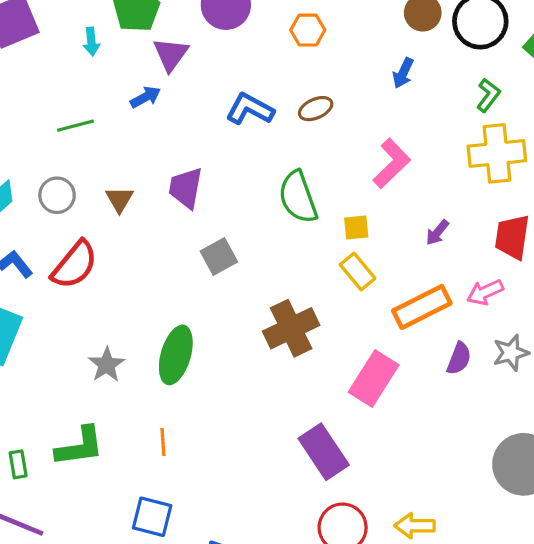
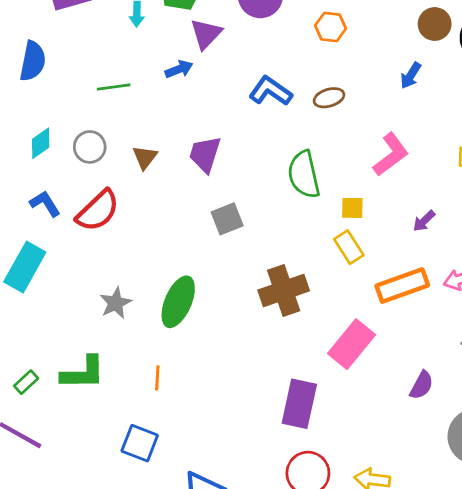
purple semicircle: (459, 358) -> (422, 385), moved
purple rectangle: (324, 452) -> (299, 404), turned 39
green rectangle: (18, 464) -> (26, 382), turned 50

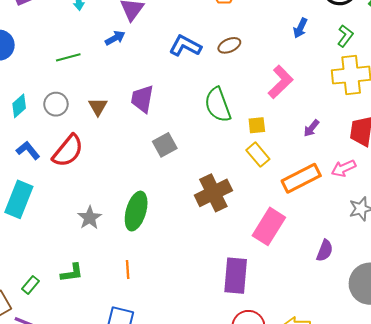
blue arrow: (411, 75) -> (300, 28), moved
green L-shape: (83, 373) -> (72, 273), size x0.7

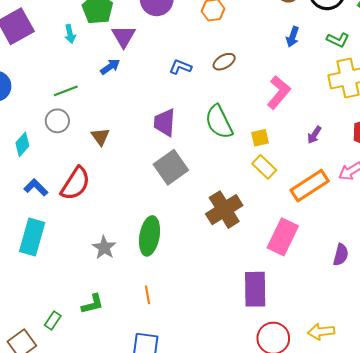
green L-shape: (345, 36) -> (338, 40), turned 85
blue L-shape: (185, 46) -> (180, 67), size x0.7
purple trapezoid: (142, 99) -> (164, 123), moved
gray circle: (56, 104) -> (57, 121), moved
gray square: (165, 145) -> (171, 167), size x1.4

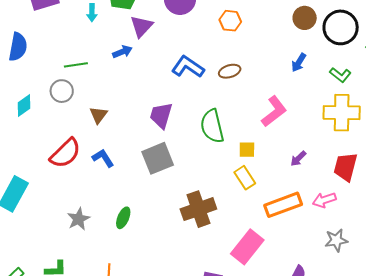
blue L-shape: (180, 67) -> (188, 67), size x1.5
blue L-shape: (36, 187) -> (103, 158), moved
green ellipse: (150, 236) -> (123, 218), size x0.6

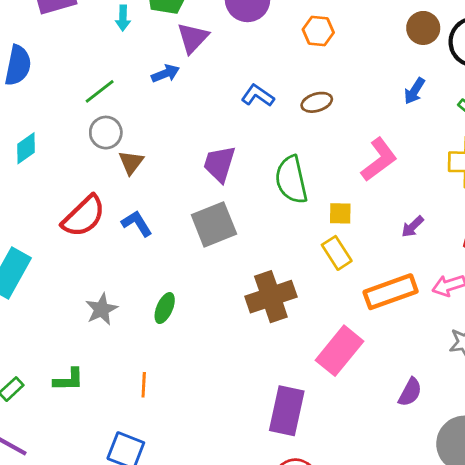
green line: (76, 65) -> (100, 91), turned -30
blue L-shape: (188, 67) -> (258, 96), size x0.7
gray circle: (62, 91) -> (106, 133), moved

